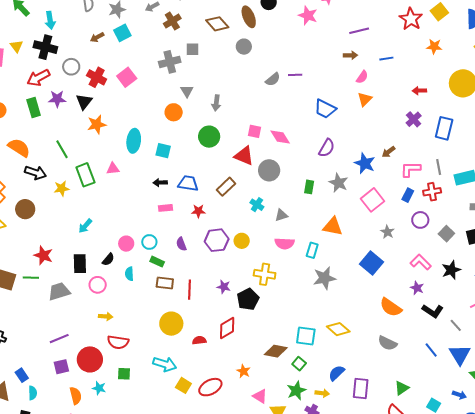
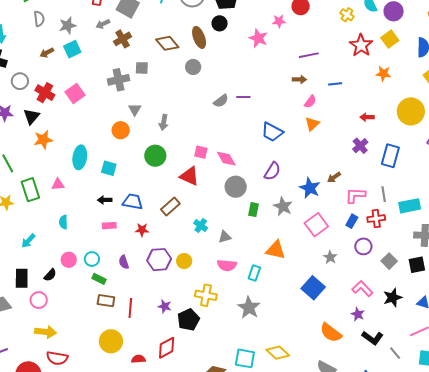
gray circle: (269, 170) -> (236, 187), moved
cyan semicircle: (129, 274) -> (63, 222), moved
gray star: (324, 278) -> (249, 308), moved, turned -30
yellow arrow: (106, 316) -> (46, 332), size x1.5

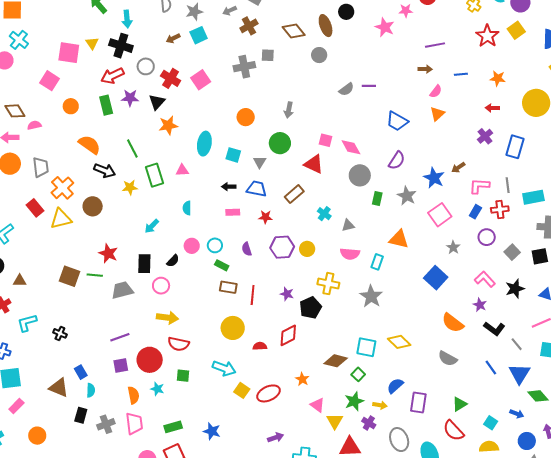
orange star: (383, 74) -> (498, 78), moved
gray triangle: (135, 109) -> (260, 162), moved

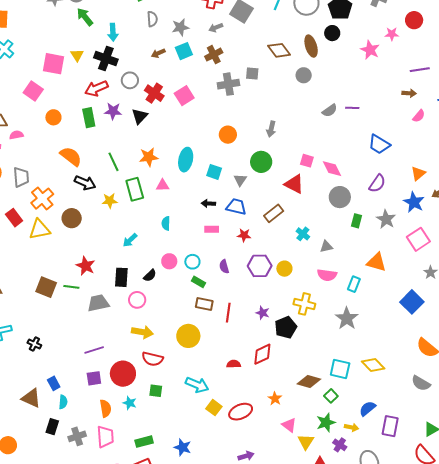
brown cross: (249, 26) -> (214, 55), moved
orange triangle: (437, 114) -> (418, 173), moved
orange star: (168, 125) -> (149, 157), moved
yellow circle: (233, 328) -> (188, 336), moved

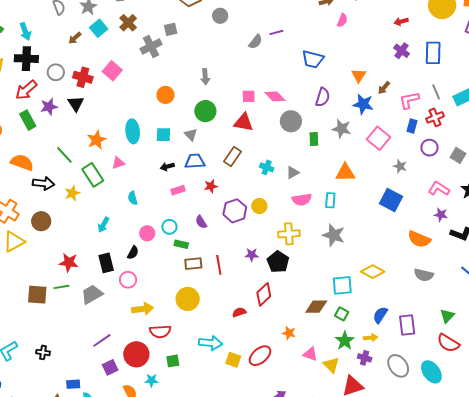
blue rectangle: (54, 383) -> (73, 384), turned -48

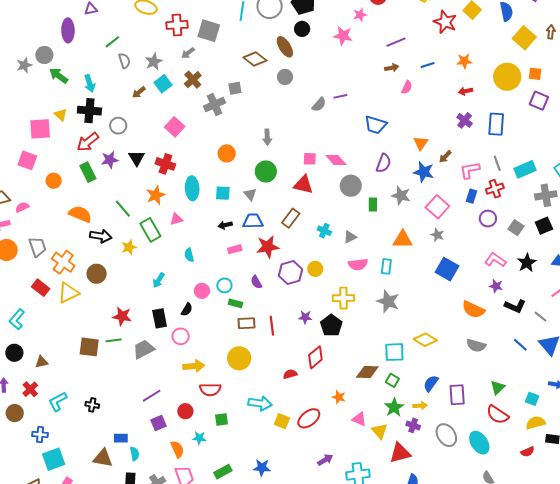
red cross: (83, 77) -> (165, 164), moved
gray star: (400, 166) -> (437, 235), moved
red star: (211, 186) -> (268, 247), size x1.6
red circle: (136, 354) -> (185, 411), size x0.6

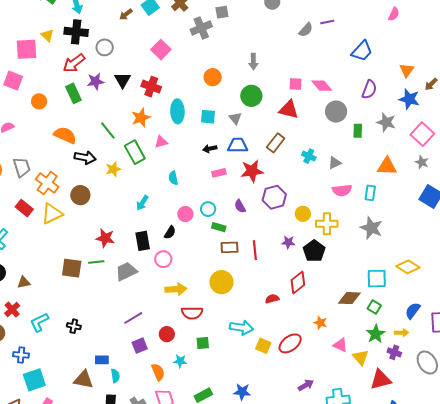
blue trapezoid: (376, 125) -> (362, 51), turned -65
yellow circle: (315, 269) -> (303, 214), moved

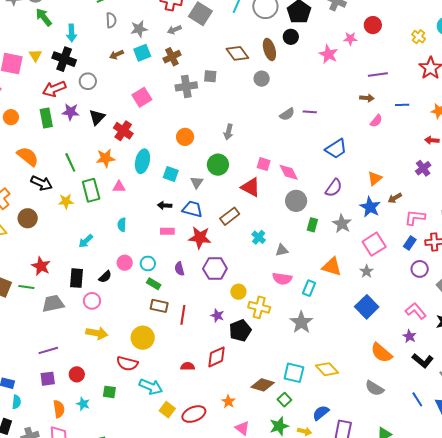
red semicircle: (192, 313) -> (127, 363), moved

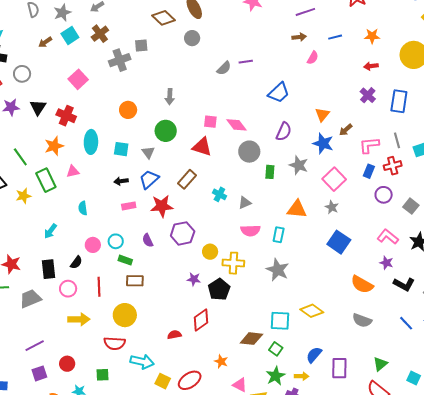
blue trapezoid: (192, 209) -> (149, 179), turned -45
red line: (183, 315) -> (99, 287), moved

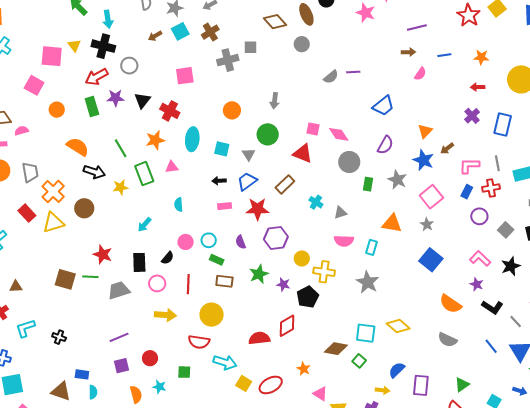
pink square: (78, 79) -> (185, 76), turned 30
red semicircle: (174, 335) -> (259, 338), size x1.5
green star: (276, 376) -> (259, 274), moved

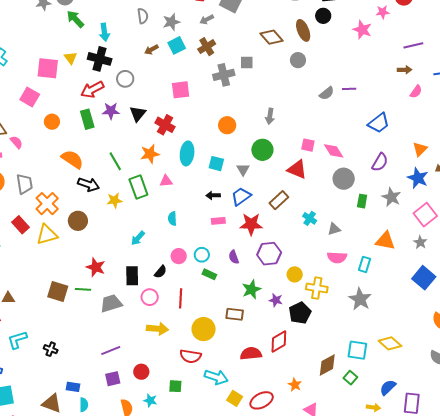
pink semicircle: (21, 131) -> (16, 142), turned 64
brown rectangle: (224, 281) -> (235, 314), moved
brown diamond: (336, 349) -> (327, 365), turned -40

